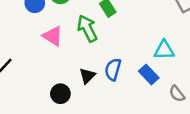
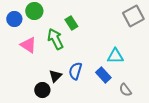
black circle: (60, 94) -> (42, 90), moved

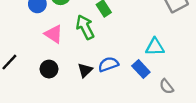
blue semicircle: (75, 71) -> (108, 64), turned 54
black circle: (42, 90) -> (49, 69), moved

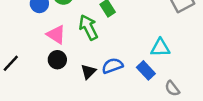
black circle: (49, 69) -> (57, 60), moved

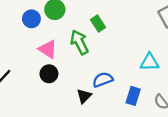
blue rectangle: (146, 70) -> (133, 96), moved, turned 60
black triangle: (88, 72) -> (84, 96), moved

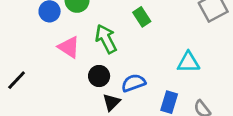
green rectangle: (98, 24) -> (142, 17), moved
black circle: (49, 74) -> (99, 76), moved

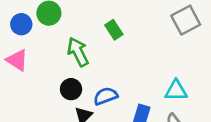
pink triangle: (69, 47) -> (17, 60), moved
cyan triangle: (188, 62) -> (176, 91), moved

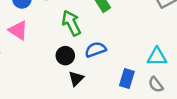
blue semicircle: (106, 96) -> (95, 50), moved

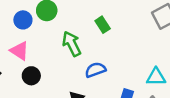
black circle: (65, 56) -> (31, 76), moved

